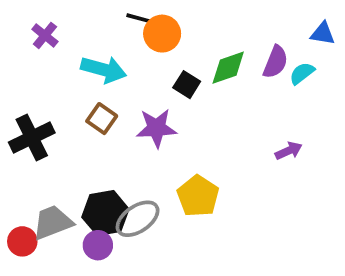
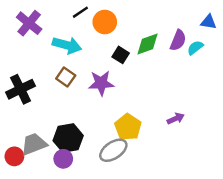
black line: (139, 18) -> (80, 12), moved, turned -49
purple cross: (45, 35) -> (29, 23), size x1.5
purple arrow: (289, 151) -> (176, 118), moved
gray ellipse: (138, 219) -> (113, 150), moved

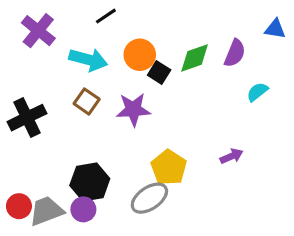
orange circle: (105, 22) -> (140, 55), moved
cyan semicircle: (195, 48) -> (257, 92), moved
gray trapezoid: (34, 144) -> (46, 211), moved

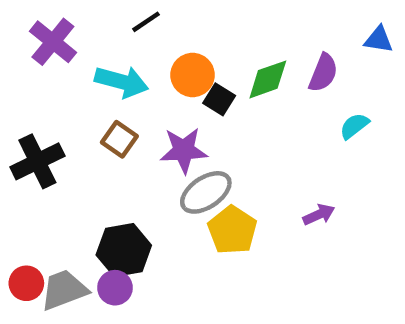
gray ellipse: (149, 198) -> (206, 192), moved

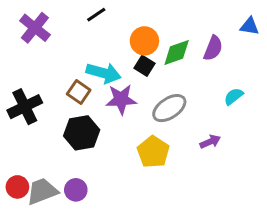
orange circle: (193, 75) -> (144, 41), moved
cyan arrow: (122, 82) -> (104, 73), moved
cyan semicircle: (354, 126) -> (234, 96), moved
gray ellipse: (206, 192) -> (169, 108), moved
black hexagon: (124, 250) -> (82, 133), moved

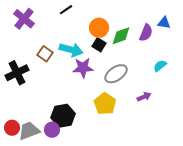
blue triangle: (250, 26) -> (164, 23), moved
brown square: (79, 92) -> (45, 54), moved
black hexagon: (82, 133) -> (63, 116), moved

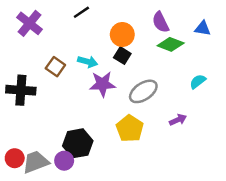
purple semicircle: (146, 33) -> (161, 22), moved, turned 132
green diamond: (121, 36) -> (171, 44), moved, turned 40
cyan arrow: (71, 50) -> (88, 62), size x0.7
black cross: (17, 73) -> (21, 90), turned 30

